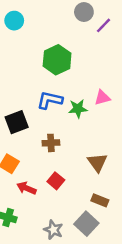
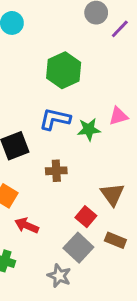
red square: (56, 181) -> (86, 217), moved
gray square: (86, 224) -> (78, 248), moved

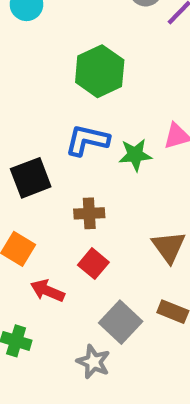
red square: (86, 217) -> (93, 264), moved

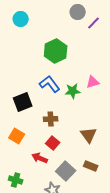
blue L-shape: (87, 140) -> (50, 84), turned 40
red arrow: (47, 291) -> (40, 158), moved

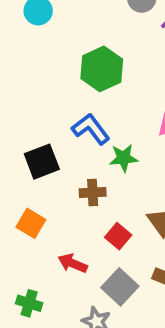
green star: (73, 91) -> (124, 158), moved
red square: (53, 143) -> (118, 236), moved

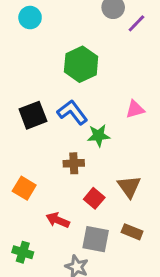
black square: (42, 162) -> (33, 115), moved
gray square: (120, 287) -> (96, 239), turned -32

